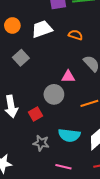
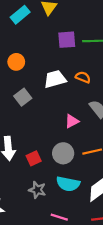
white trapezoid: (42, 29) -> (55, 79), moved
pink triangle: (68, 77) -> (72, 121), turned -32
gray circle: (54, 94) -> (63, 153), moved

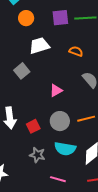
orange circle: (16, 62) -> (26, 18), moved
white trapezoid: (55, 79) -> (39, 46), moved
pink triangle: (72, 121) -> (56, 90), moved

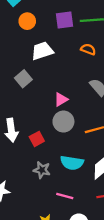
orange semicircle: (76, 51) -> (88, 49), moved
gray circle: (60, 121) -> (63, 122), moved

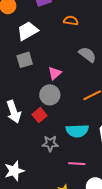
gray square: (23, 79) -> (25, 60), moved, turned 35
gray circle: (63, 122) -> (50, 95), moved

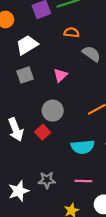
gray semicircle: (87, 55) -> (91, 54), moved
pink triangle: (55, 73) -> (60, 75), moved
gray star: (50, 143) -> (47, 180), moved

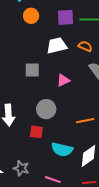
white trapezoid: (27, 45) -> (57, 46), moved
red square: (43, 132) -> (36, 132), moved, turned 32

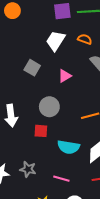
orange circle: (31, 16) -> (12, 11), moved
white trapezoid: (57, 46) -> (55, 41), turned -40
gray square: (32, 70) -> (32, 68), turned 35

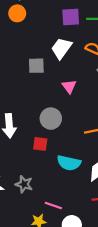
gray square: (32, 68) -> (36, 66), moved, turned -35
pink triangle: (65, 76) -> (69, 86), turned -40
pink line: (61, 179) -> (53, 206), moved

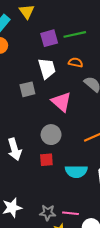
white trapezoid: (61, 48) -> (47, 68), turned 140
pink triangle: (69, 86) -> (61, 102), size x1.5
gray star: (24, 184) -> (48, 213), moved

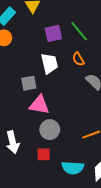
green line: (75, 34) -> (79, 31), turned 60
orange semicircle: (76, 62) -> (78, 59), turned -136
pink triangle: (61, 102) -> (39, 105), moved, turned -35

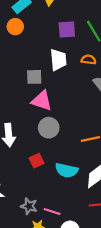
orange semicircle: (78, 59) -> (89, 60), turned 120
red square: (44, 154) -> (36, 161), moved, turned -32

